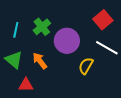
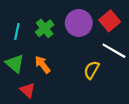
purple circle: (67, 41) -> (79, 23), moved
red triangle: (26, 85) -> (28, 90), turned 42

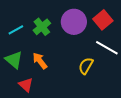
cyan line: (17, 32) -> (16, 30), turned 49

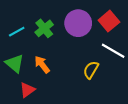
red triangle: (26, 85) -> (27, 90), turned 42

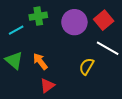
green cross: (44, 28) -> (38, 16), moved, turned 30
red triangle: (27, 90) -> (47, 86), moved

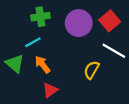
cyan line: (16, 30) -> (33, 42), moved

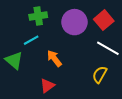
orange arrow: (43, 65) -> (54, 58), moved
yellow semicircle: (92, 70) -> (100, 75), moved

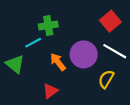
green cross: (38, 16) -> (48, 25), moved
purple circle: (74, 22) -> (84, 54), moved

